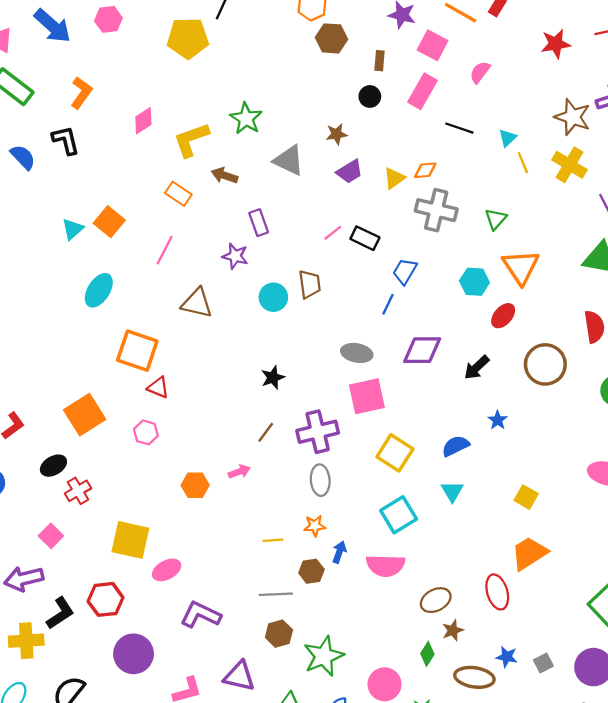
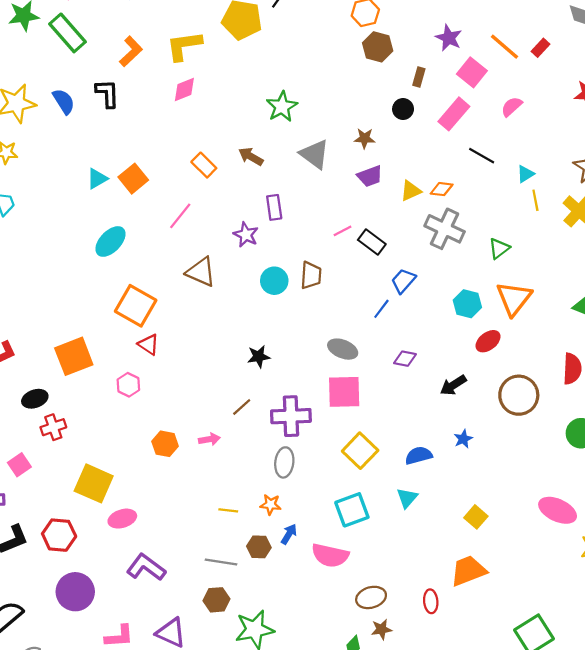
yellow L-shape: (191, 140) -> (184, 46), moved
purple diamond: (422, 350) -> (405, 359), size x0.6
red ellipse: (497, 592) -> (431, 601), size x0.7

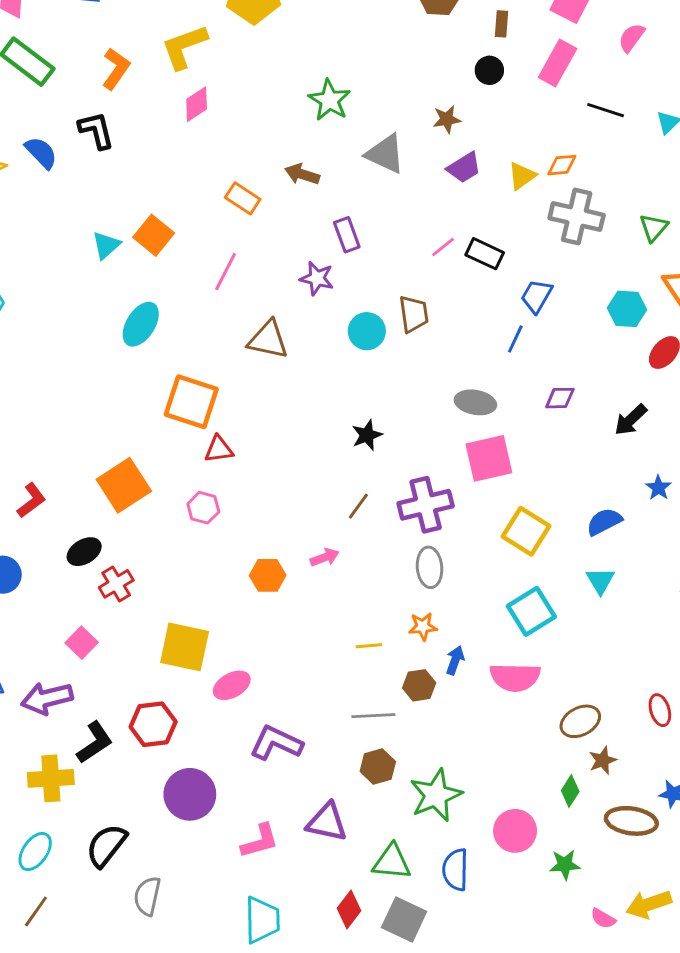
red triangle: (149, 344) -> (219, 449), turned -30

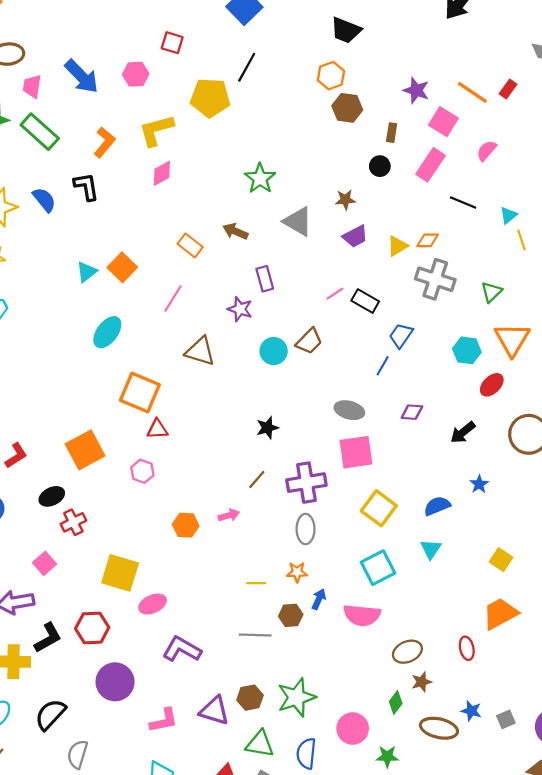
brown trapezoid: (414, 314) -> (309, 341), turned 48
brown hexagon: (378, 767) -> (250, 698), moved

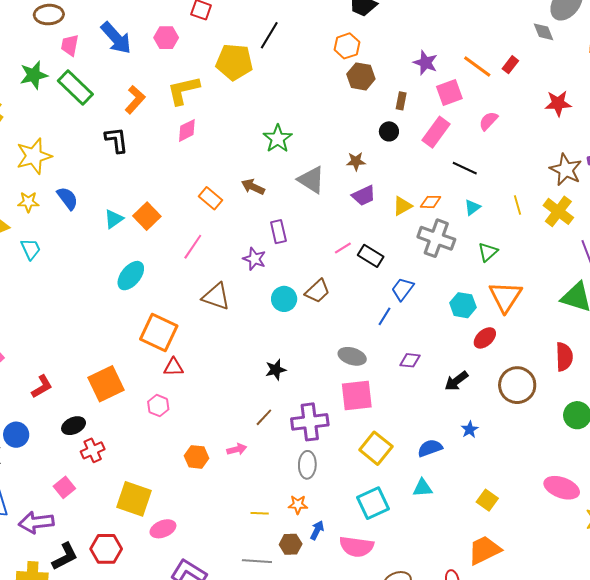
pink square: (443, 122) -> (449, 93), turned 36
blue semicircle: (44, 200) -> (67, 198), moved
cyan triangle: (508, 215) -> (472, 207), moved
cyan triangle: (431, 549) -> (423, 488), turned 50

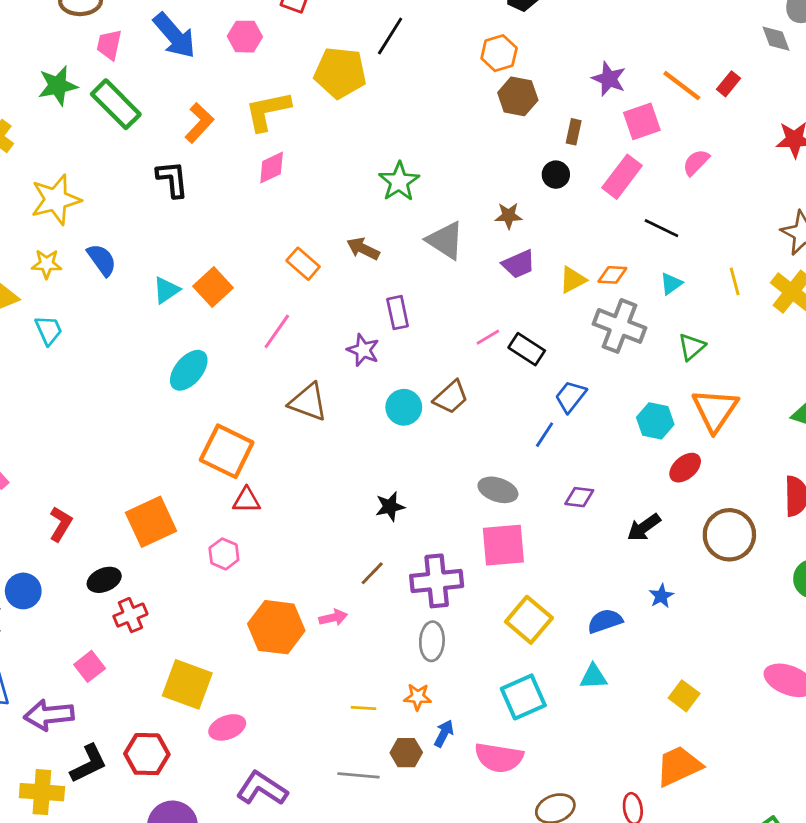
red L-shape: (42, 387) -> (61, 524), turned -30
orange hexagon: (197, 457) -> (276, 627), size x1.6

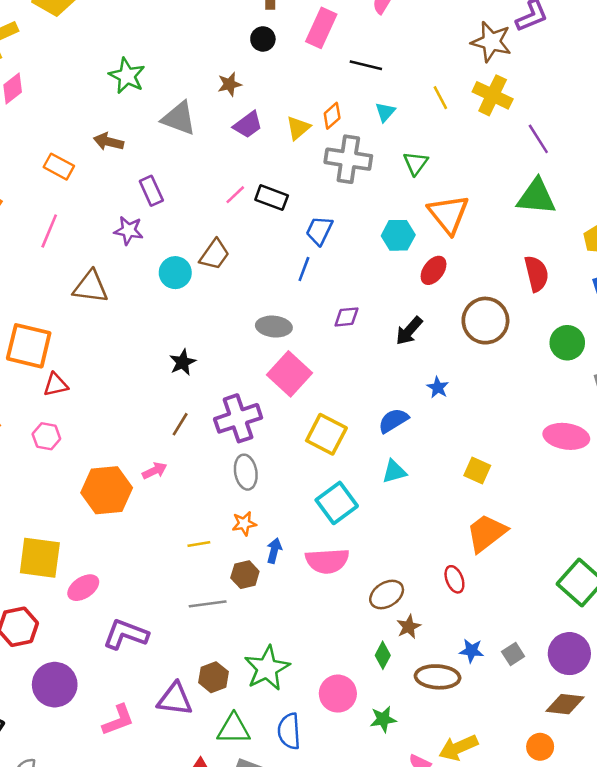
orange diamond: (612, 275) -> (332, 116), turned -32
pink square: (503, 545) -> (289, 374), turned -30

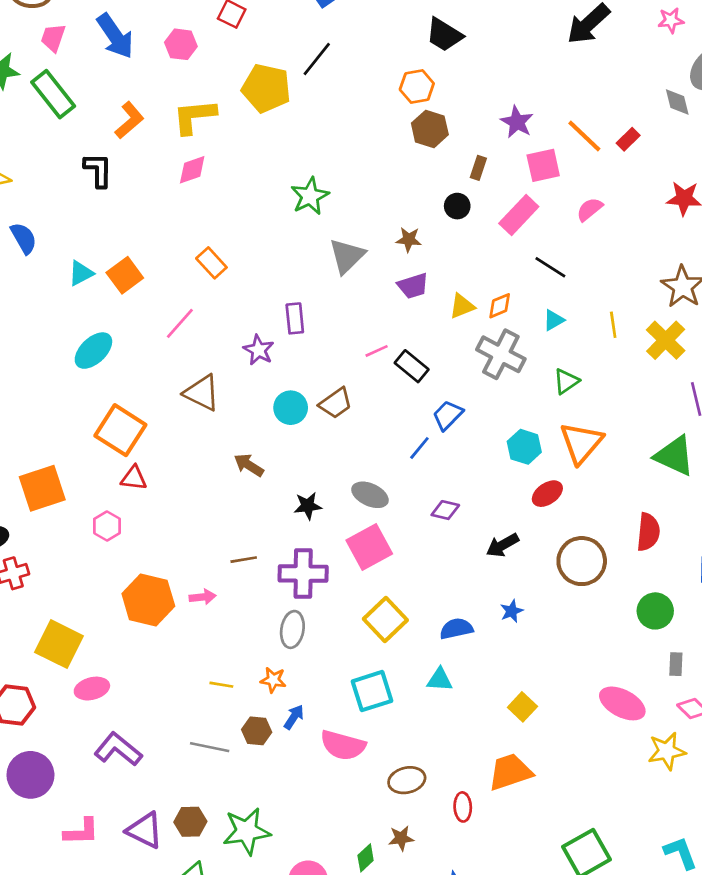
gray triangle: (179, 118) -> (347, 256), turned 36
brown arrow: (108, 142) -> (249, 465), moved
black star: (183, 362) -> (308, 506), moved
brown line: (180, 424) -> (244, 560), turned 30
brown ellipse: (387, 594) -> (407, 780), moved

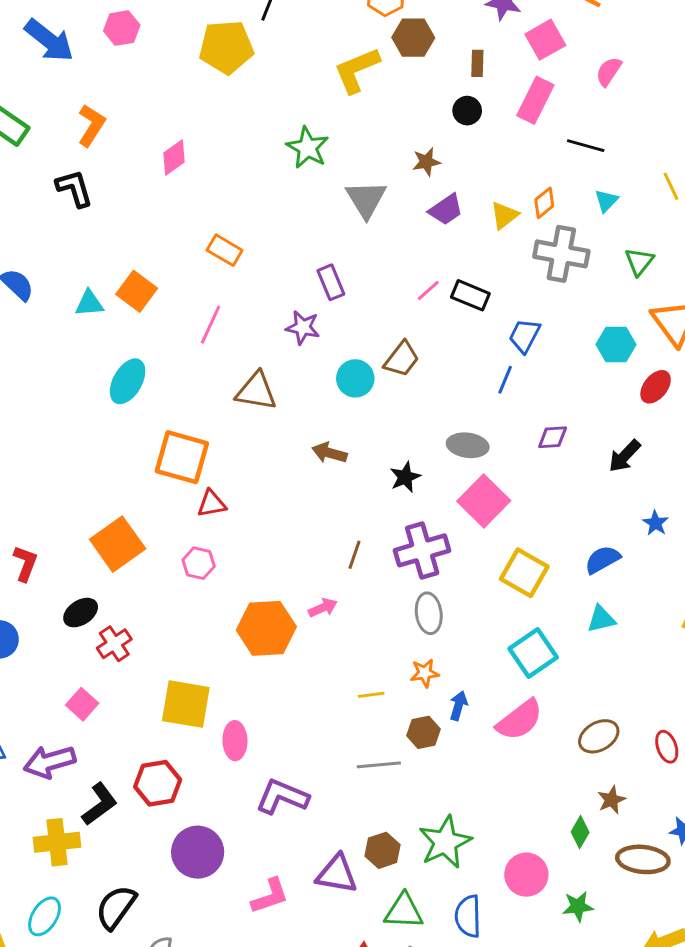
yellow L-shape: (194, 116) -> (357, 70), moved
cyan triangle: (81, 273) -> (89, 303), turned 40
brown line: (244, 560) -> (354, 555), turned -45
pink ellipse: (92, 689) -> (235, 741), turned -60
pink semicircle: (343, 745) -> (520, 720), turned -36

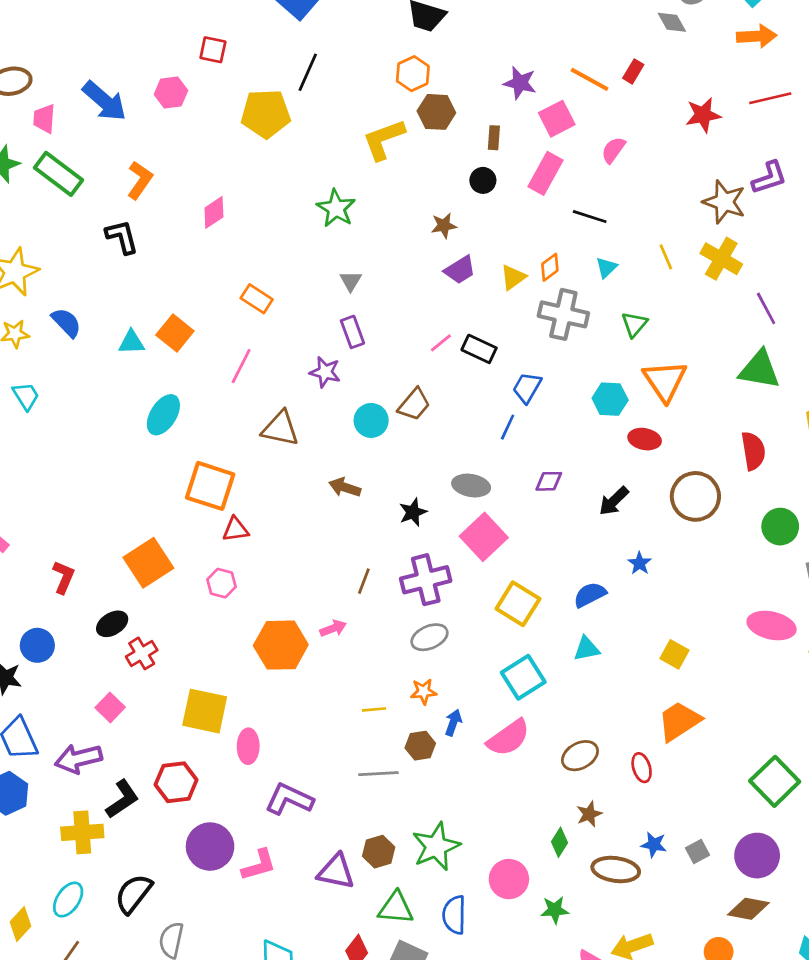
gray triangle: (366, 199) -> (351, 281), moved, size x0.6
red ellipse: (656, 387) -> (645, 439), turned 60
gray ellipse: (429, 613) -> (429, 637), turned 72
pink L-shape: (270, 896) -> (259, 865), moved

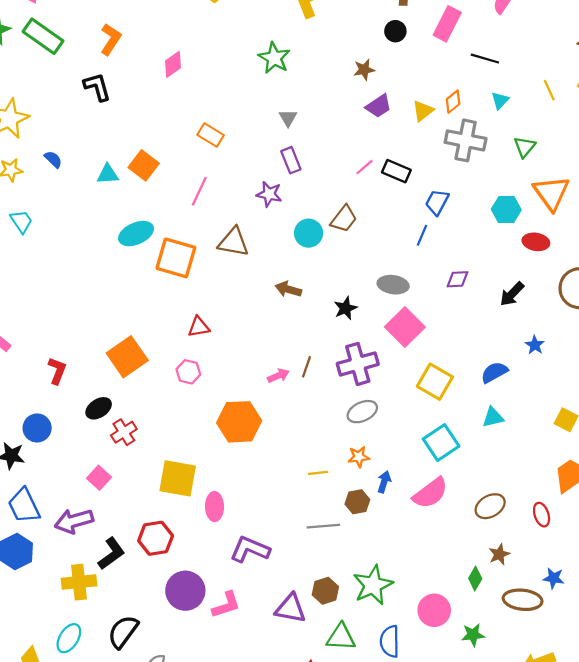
blue semicircle: (66, 323) -> (53, 159), size x0.7
cyan ellipse: (163, 415) -> (136, 234), turned 36
orange square: (210, 486) -> (176, 258), moved
pink arrow: (333, 628) -> (278, 376), moved

